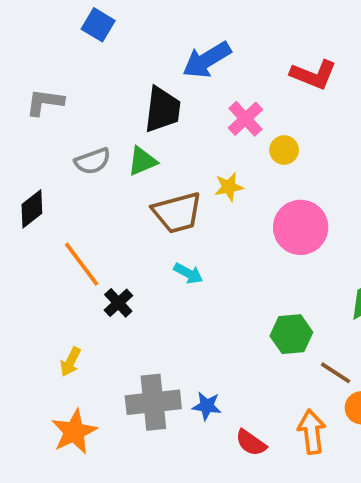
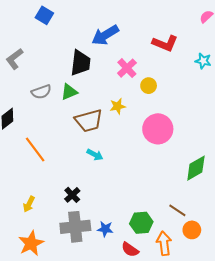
gray L-shape: (45, 102) -> (15, 59), turned -45
black cross: (118, 303) -> (72, 195), moved
green hexagon: (291, 334) -> (141, 223), moved

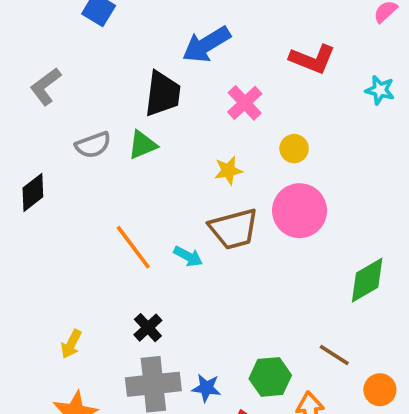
yellow circle: (149, 86) -> (294, 149), moved
brown trapezoid: (89, 121) -> (234, 229), moved
orange line: (35, 150) -> (133, 247), moved
orange circle: (192, 230) -> (380, 390), moved

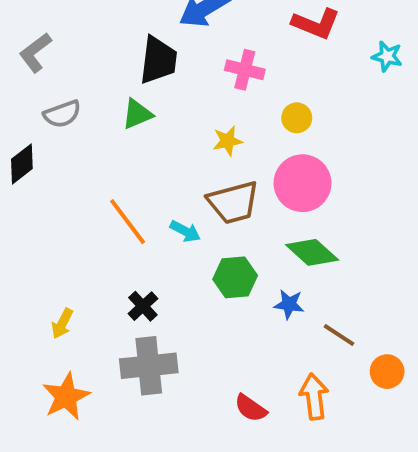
pink cross: (245, 103) -> (245, 70), turned -33
gray semicircle: (93, 145) -> (62, 114), moved
green diamond: (367, 280) -> (312, 252), moved, turned 72
green hexagon: (270, 377) -> (235, 277), moved
blue star: (206, 388) -> (289, 304), moved

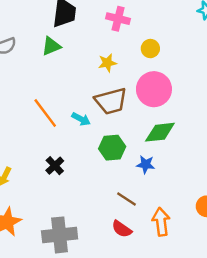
green diamond: (312, 252) -> (160, 132), turned -48
brown line: (339, 335) -> (126, 199), moved
gray cross: (149, 366) -> (60, 235), moved

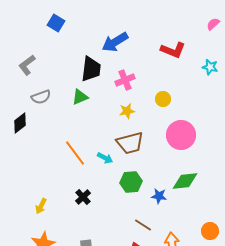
pink cross: (118, 19) -> (125, 80), moved, turned -36
pink circle: (154, 89) -> (181, 135), moved
green diamond: (160, 132) -> (185, 181), moved

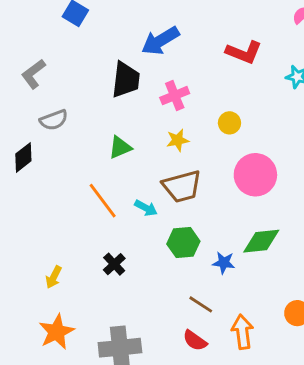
green triangle: (80, 97) -> (120, 147), moved

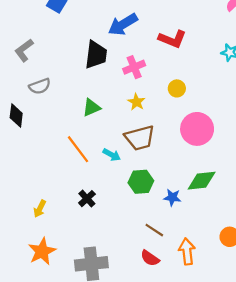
red L-shape: (244, 52) -> (172, 39), moved
yellow star: (178, 140) -> (136, 102), turned -30
black diamond: (23, 157) -> (16, 115), turned -45

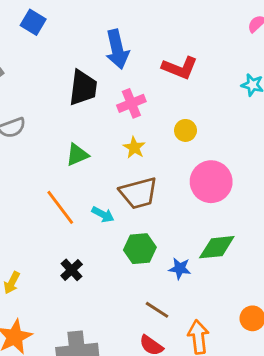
blue arrow: (123, 24) -> (117, 49), turned -72

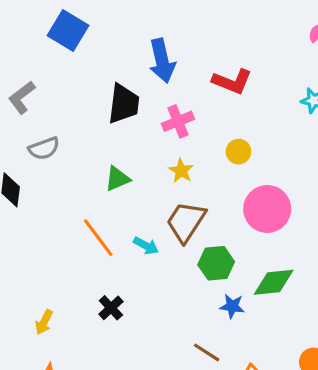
blue square: (33, 22) -> (68, 30), size x1.4
brown trapezoid: (139, 193) -> (186, 222), turned 138
green hexagon: (140, 249) -> (216, 263), moved

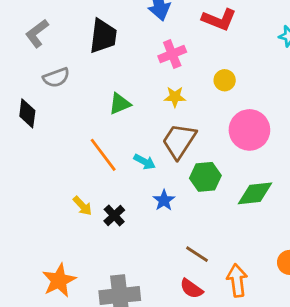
black trapezoid: (124, 104) -> (103, 36), moved
yellow star: (181, 171) -> (175, 97), turned -30
blue star: (232, 306) -> (164, 200), moved, turned 30
yellow arrow: (44, 322) -> (82, 206), moved, turned -70

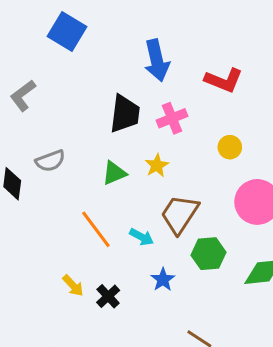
black trapezoid: (103, 36) -> (125, 114), moved
gray semicircle: (56, 77) -> (50, 161), moved
yellow star: (175, 97) -> (157, 165), moved, turned -30

